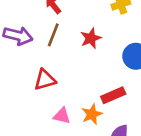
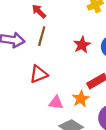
red star: (91, 38) -> (82, 45), moved

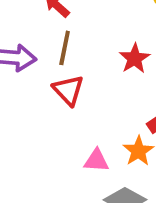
red triangle: (39, 74) -> (68, 90), moved, turned -48

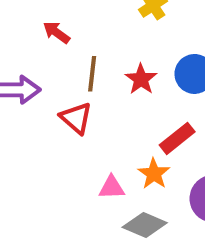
brown line: (65, 48) -> (92, 74), moved

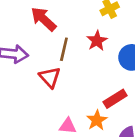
red arrow: (57, 32) -> (44, 19), size x1.5
red star: (141, 79) -> (97, 41), moved

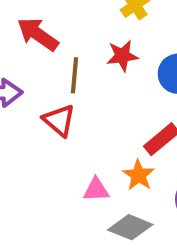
red star: (97, 41) -> (122, 56), turned 30

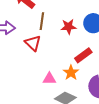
red star: (122, 56) -> (69, 27), moved

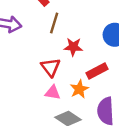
red star: (69, 27) -> (73, 47), moved
red triangle: (33, 43) -> (50, 67), moved

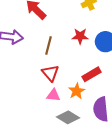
brown line: (54, 23) -> (48, 46), moved
red star: (73, 47) -> (80, 36), moved

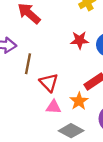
brown line: (48, 46) -> (28, 64), moved

